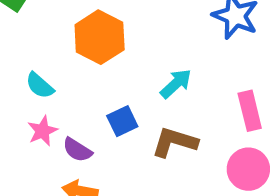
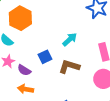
orange hexagon: (100, 37) -> (20, 18), moved

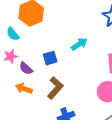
brown L-shape: (69, 66) -> (55, 88), moved, turned 105

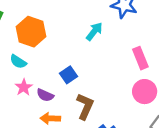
cyan arrow: (79, 44) -> (94, 31), moved

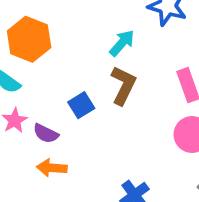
brown L-shape: (85, 106) -> (123, 85), moved

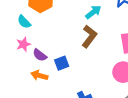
blue square: (81, 105) -> (62, 63), moved

